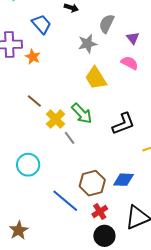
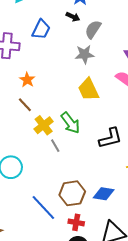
blue trapezoid: (41, 24) -> (41, 29), turned 60
gray semicircle: (107, 24) -> (93, 29), moved
orange star: (33, 57) -> (27, 80), moved
red cross: (100, 212) -> (76, 222), turned 35

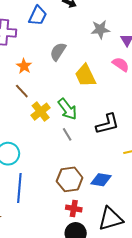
gray semicircle: (93, 29) -> (58, 52), moved
gray star: (85, 54) -> (100, 29), moved
gray line: (55, 146) -> (67, 134), moved
blue line: (43, 207) -> (19, 188), moved, turned 48

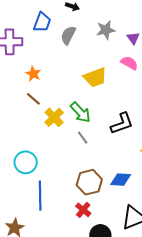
gray semicircle: (58, 52) -> (68, 35), moved
yellow trapezoid: (85, 76) -> (95, 77), turned -80
red cross: (74, 209) -> (83, 210), moved, turned 35

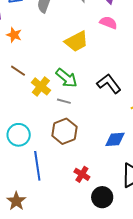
orange star: (33, 74) -> (14, 35), moved
black L-shape: (122, 123) -> (109, 84), turned -100
gray line: (83, 138) -> (64, 101), moved, turned -32
brown hexagon: (89, 182) -> (64, 131), moved

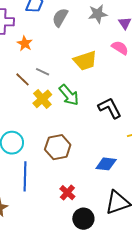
gray line: (64, 101) -> (43, 72), moved

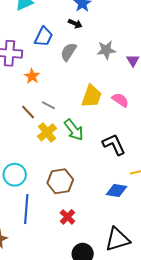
pink semicircle: (120, 48) -> (120, 100), moved
yellow trapezoid: (85, 61) -> (92, 96), turned -55
blue diamond: (106, 164) -> (116, 191), moved
red cross: (67, 193) -> (67, 217), moved

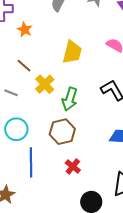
yellow trapezoid: (92, 96) -> (72, 52), moved
gray line: (48, 105) -> (11, 93), moved
green arrow: (74, 130) -> (70, 99), moved, turned 60

